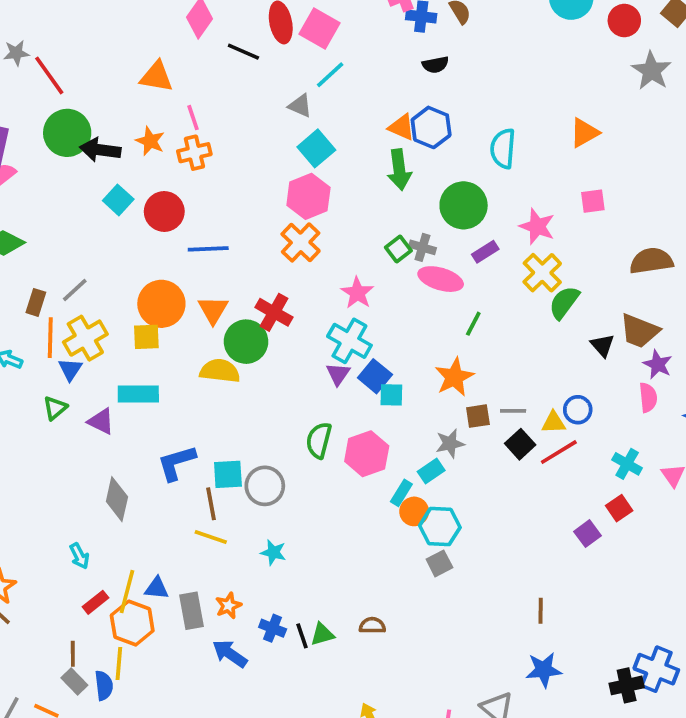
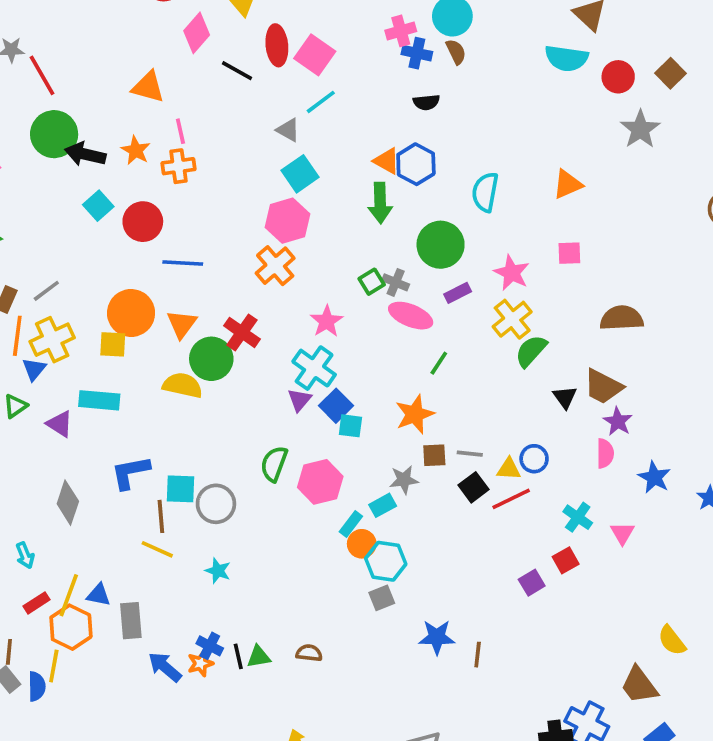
orange star: (228, 606) -> (200, 663), moved
blue star: (544, 670) -> (437, 637), moved

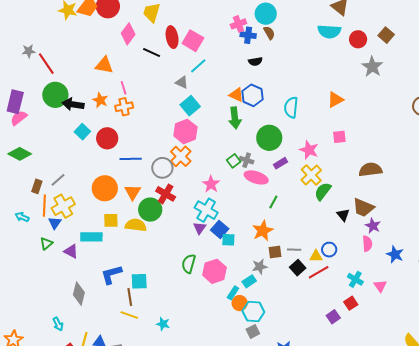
yellow square: (113, 344) -> (111, 220), moved
gray circle: (216, 504) -> (162, 168), moved

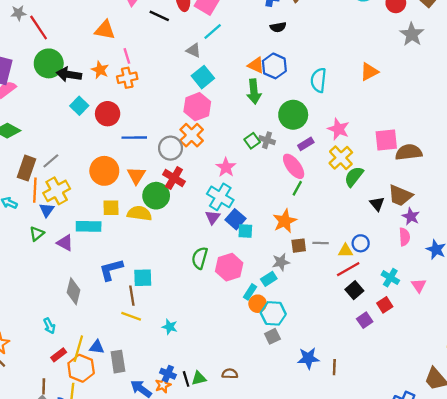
pink square: (339, 137) -> (386, 140), moved, size x1.5
pink ellipse: (256, 177) -> (294, 166), moved, turned 35
brown rectangle: (37, 186) -> (27, 168), size x1.5
black square: (298, 268) -> (354, 290), moved

